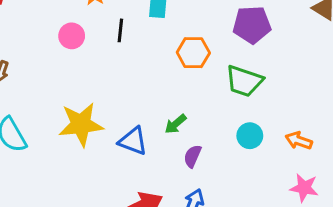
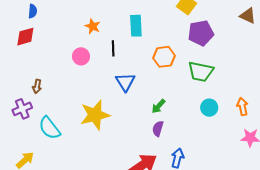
blue triangle: (133, 141) -> (125, 82), moved, turned 45
orange arrow: (299, 141) -> (242, 107), turned 66
purple semicircle: (193, 156) -> (158, 129), moved

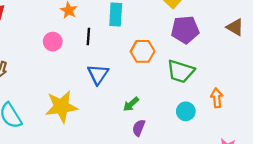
brown triangle: (248, 16) -> (235, 27), moved
orange arrow: (242, 107) -> (217, 98), moved
purple semicircle: (158, 129) -> (139, 128), moved

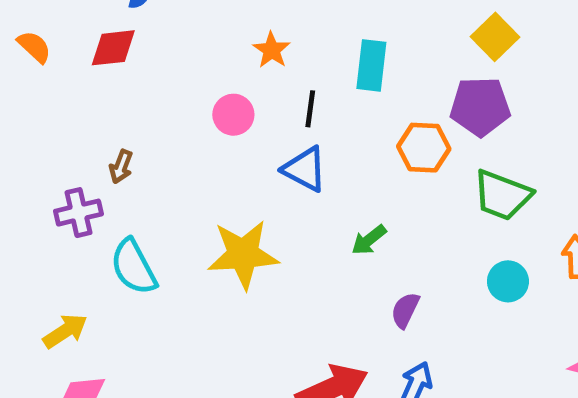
purple pentagon: (185, 30) -> (480, 106), moved
blue triangle: (98, 74) -> (305, 169), moved, turned -40
green arrow: (131, 104) -> (369, 240), moved

